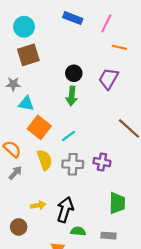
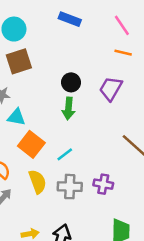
pink line: (106, 23) -> (122, 25), moved, turned -60

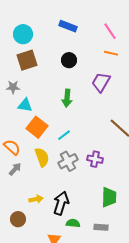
black circle: (71, 82) -> (69, 60), moved
gray cross: (70, 187) -> (68, 161), turned -30

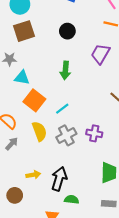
gray rectangle: (101, 227) -> (109, 204), moved

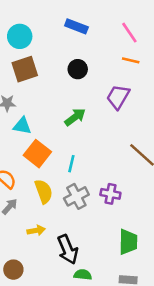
green arrow: (65, 70) -> (75, 117), turned -132
cyan line: (62, 109) -> (71, 164), turned -40
yellow arrow: (33, 175) -> (36, 230), moved
black arrow: (59, 179) -> (68, 249), turned 140

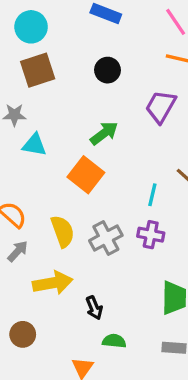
orange square: (37, 154) -> (86, 175), moved
cyan line: (71, 164) -> (152, 195), moved
yellow arrow: (36, 230) -> (53, 283), size x1.6
black arrow: (68, 249) -> (94, 308), size x0.6

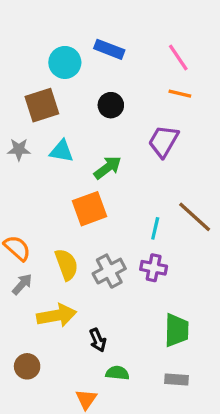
cyan circle: (31, 27) -> (65, 62), moved
cyan triangle: (34, 145) -> (62, 151), moved
orange square: (86, 175) -> (89, 209), turned 32

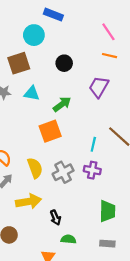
blue rectangle: (109, 49) -> (53, 15), moved

